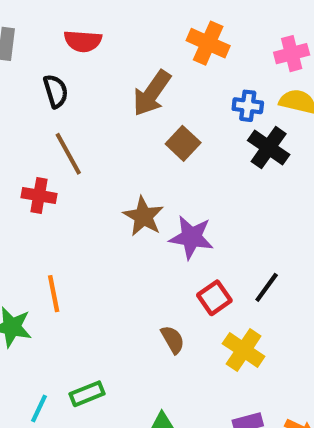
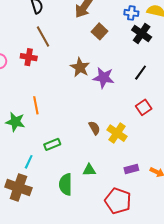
black line: (267, 287) -> (141, 73), moved
red square: (214, 298) -> (144, 107), moved
yellow cross: (244, 350) -> (117, 133), moved
green rectangle: (87, 394) -> (52, 144), moved

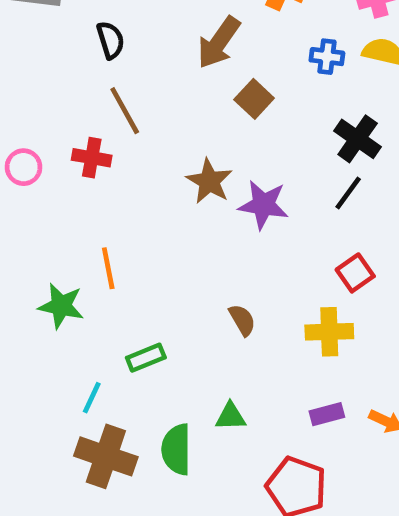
black cross: (142, 33) -> (358, 139), moved
yellow cross: (117, 133) -> (329, 332), moved, turned -36
brown cross: (18, 187) -> (106, 456), moved

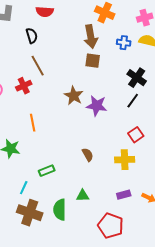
brown arrow: (219, 42) -> (91, 37), moved, turned -45
brown square: (254, 99) -> (93, 61), turned -35
red cross: (92, 158) -> (24, 86), turned -35
orange line: (108, 268) -> (33, 123), moved

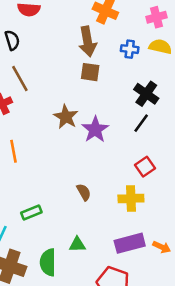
purple star: (97, 106) -> (95, 130), turned 30
purple rectangle: (124, 195) -> (130, 243), size x1.6

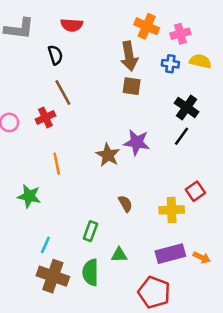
pink cross: (156, 17) -> (180, 34), moved
brown star: (66, 117) -> (108, 155), moved
purple star: (95, 130) -> (137, 142), turned -30
red square: (145, 167) -> (195, 191), moved
green rectangle: (31, 213) -> (90, 231), moved, turned -48

